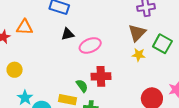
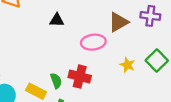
brown triangle: (137, 33) -> (118, 22), moved
pink ellipse: (90, 45) -> (93, 42), moved

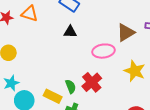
yellow star: (127, 65) -> (135, 71), size x1.5
red cross: (80, 77) -> (92, 82), turned 36

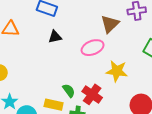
yellow star: (135, 71) -> (117, 71), moved
red cross: (92, 82) -> (92, 94), moved

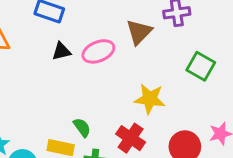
pink ellipse: (93, 48) -> (98, 51), moved
red cross: (92, 94) -> (131, 138), moved

